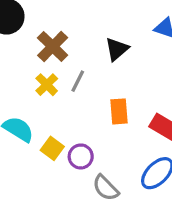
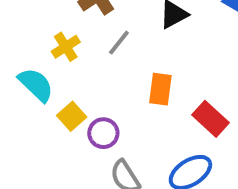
yellow cross: (47, 85) -> (66, 47), moved

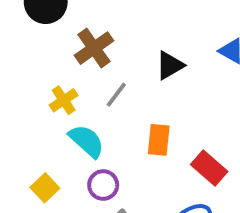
cyan semicircle: (36, 85) -> (87, 141), moved
yellow square: (72, 116) -> (45, 188), moved

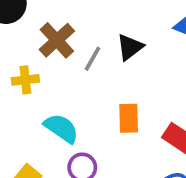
gray line: (116, 95) -> (93, 59), moved
yellow cross: (64, 100) -> (25, 80), moved, turned 35

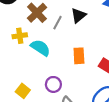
cyan semicircle: (61, 128) -> (40, 48), moved

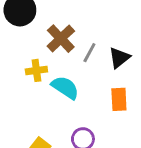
black triangle: (79, 15) -> (119, 58), moved

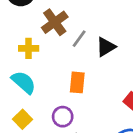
cyan semicircle: (65, 87) -> (24, 82), moved
orange rectangle: (119, 99) -> (77, 82), moved

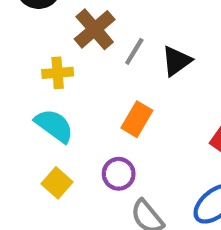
orange rectangle: (77, 82) -> (137, 119), turned 30

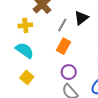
gray line: (134, 51) -> (62, 25), moved
purple circle: (119, 174) -> (69, 72), moved

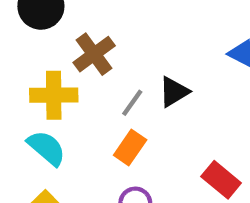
yellow cross: (25, 25) -> (54, 95), size x1.5

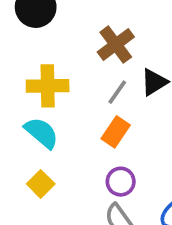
brown cross: (94, 54) -> (116, 45), moved

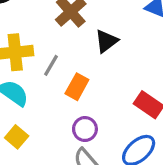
gray line: (117, 92) -> (51, 65), moved

